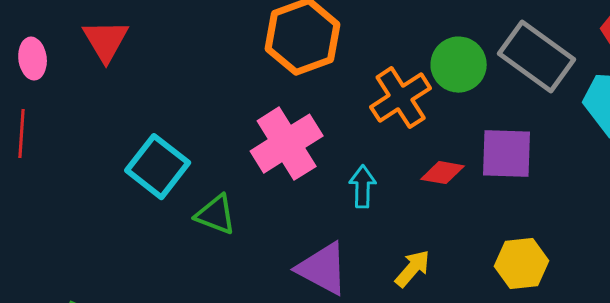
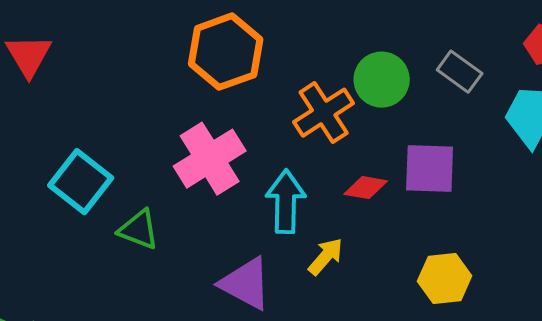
gray rectangle: (537, 57) -> (460, 72), size x0.6
cyan arrow: (363, 187) -> (286, 202), size x1.5
yellow arrow: (413, 269) -> (326, 257), moved

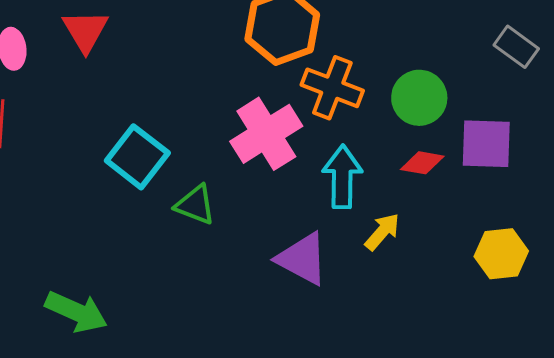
green circle: (382, 80) -> (419, 98), moved
orange cross: (324, 113) -> (332, 88), moved, turned -36

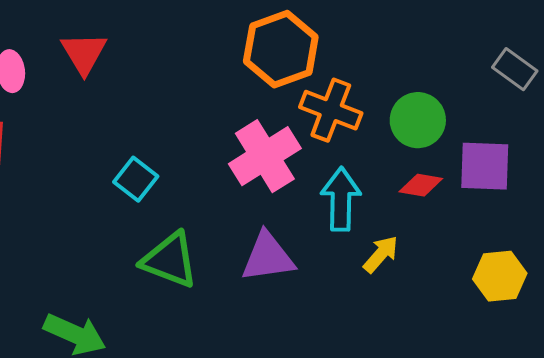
cyan square: (137, 157) -> (136, 179), size x0.7
green triangle: (195, 205) -> (170, 260), moved, size x1.4
purple triangle: (302, 259) -> (268, 257), moved, turned -36

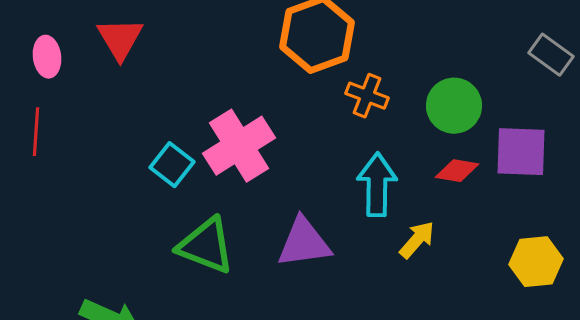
orange cross: (331, 110) -> (367, 96), size x0.7
pink cross: (265, 156) -> (239, 146), moved

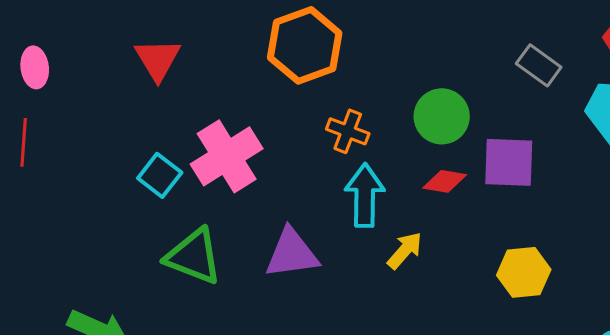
red triangle: (120, 39) -> (158, 59), moved
orange cross: (367, 96) -> (348, 131), moved

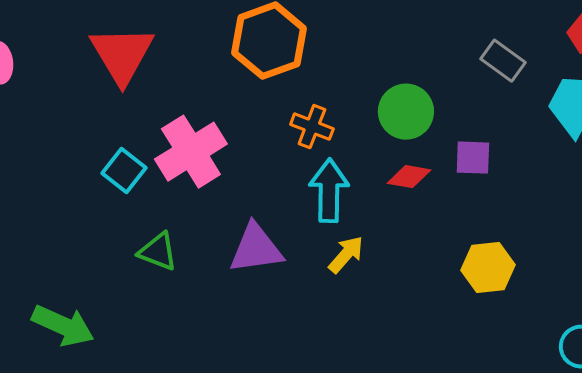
red triangle: (158, 59) -> (122, 55), size x1.4
purple square: (509, 162) -> (473, 158), size x0.7
yellow arrow: (405, 250) -> (346, 255), moved
green triangle: (194, 256) -> (158, 252), size x0.7

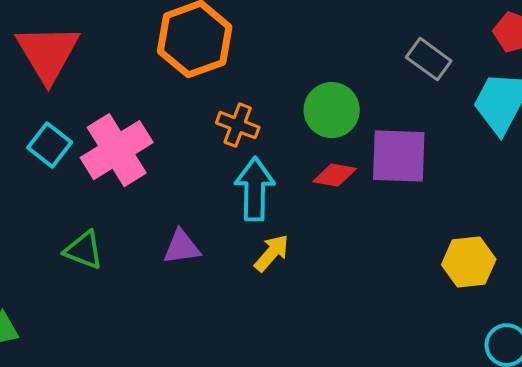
purple square: (473, 158) -> (399, 156), size x1.6
cyan square: (124, 171) -> (50, 145), moved
purple triangle: (256, 249) -> (182, 247), size x0.7
yellow hexagon: (488, 268) -> (469, 262), moved

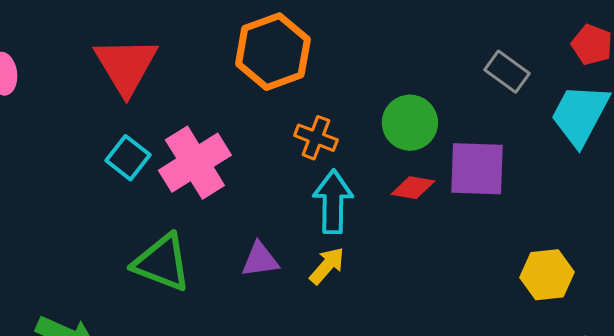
green triangle: (84, 250) -> (162, 263), size x1.5
yellow arrow: (272, 253) -> (327, 266), moved

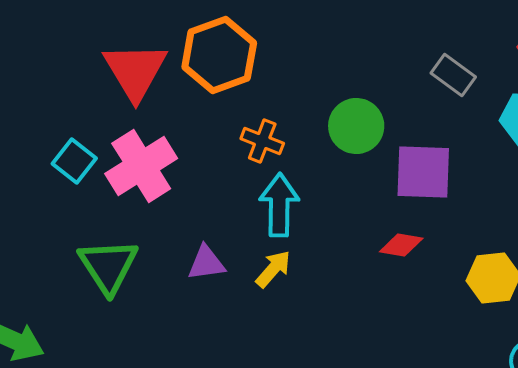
red triangle: (126, 66) -> (135, 71), moved
red diamond: (413, 188) -> (401, 245), moved
green triangle: (162, 263) -> (108, 266), turned 36

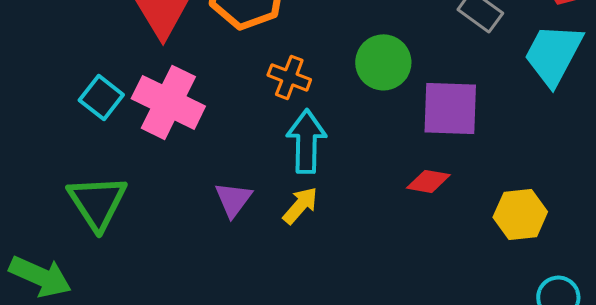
pink cross: (141, 166) -> (168, 102), turned -32
purple triangle: (206, 263) -> (233, 199), turned -45
green triangle: (108, 266) -> (97, 202), moved

